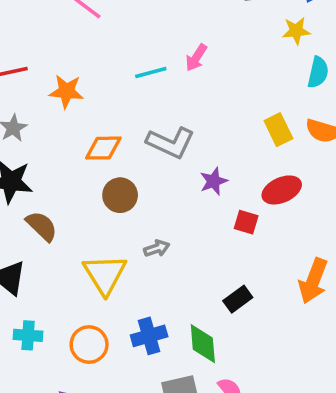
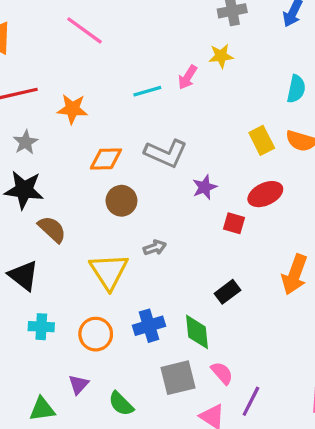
yellow star: (296, 31) -> (221, 56), moved

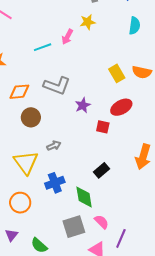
cyan semicircle: (296, 89) -> (135, 26), moved
blue cross: (149, 326) -> (55, 183), moved

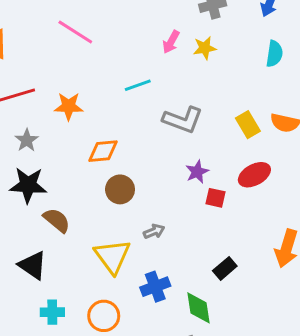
pink arrow: (67, 37) -> (171, 42), moved
gray L-shape: (57, 86) -> (183, 120), moved
red square: (103, 127) -> (215, 198), moved

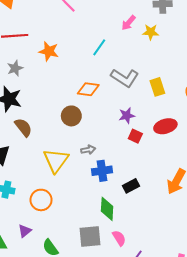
cyan line: (138, 85) -> (99, 47), turned -48
yellow rectangle: (248, 125) -> (157, 87), moved
orange diamond: (103, 151) -> (88, 89), moved
blue cross: (155, 287) -> (102, 171), moved

